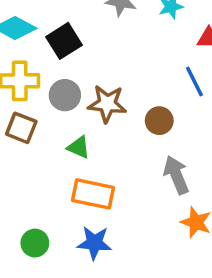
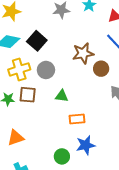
brown star: (107, 104) -> (83, 53), moved
orange rectangle: (93, 194) -> (77, 119), size x0.7
green circle: (35, 243) -> (62, 156), moved

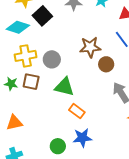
black square: (37, 41) -> (42, 16), moved
green triangle: (62, 96) -> (64, 87), size x1.5
orange rectangle: (77, 119) -> (77, 111), turned 35

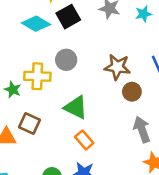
yellow cross: (26, 56) -> (37, 76), moved
gray circle: (52, 59) -> (66, 60), moved
brown square: (31, 82) -> (30, 124), moved

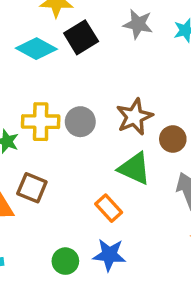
gray circle: (66, 60) -> (80, 122), moved
brown star: (117, 67) -> (134, 117), moved, turned -30
green triangle: (76, 107) -> (134, 168), moved

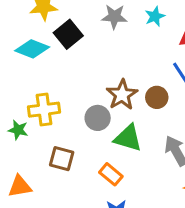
gray circle: (80, 122) -> (98, 118), moved
brown circle: (173, 139) -> (157, 97), moved
brown square: (32, 188) -> (62, 159), moved

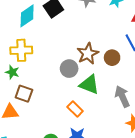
cyan diamond: (32, 49) -> (27, 16), turned -60
yellow cross: (44, 110) -> (21, 50), moved
brown square: (62, 159) -> (24, 94), moved

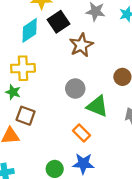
brown star: (88, 54) -> (81, 45), moved

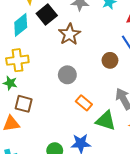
green triangle: (97, 106) -> (106, 121), moved
orange rectangle: (81, 133) -> (84, 103), moved

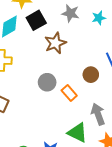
orange rectangle: (84, 103) -> (69, 93), moved

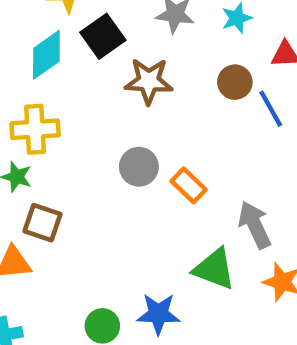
brown star: (55, 43) -> (149, 81), turned 30
brown circle: (91, 75) -> (235, 82), moved

